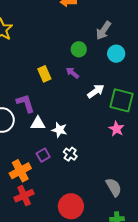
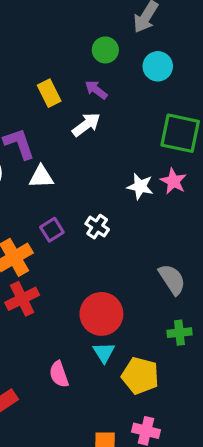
cyan circle: (116, 54) -> (158, 66), moved
white arrow: (96, 91) -> (86, 125), moved
white star: (59, 130) -> (140, 186), moved

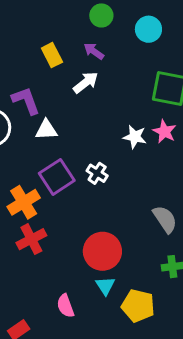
purple square: (52, 230) -> (57, 177), size x1.6

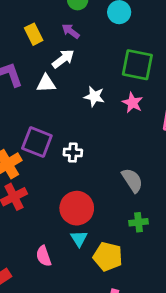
white triangle: (46, 130) -> (46, 84), moved
white star: (135, 137) -> (94, 97), moved
white cross: (97, 173) -> (73, 152), moved, turned -30
purple square: (57, 177) -> (37, 142), turned -36

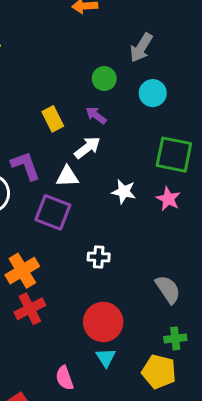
purple square: (37, 142) -> (53, 212), moved
yellow pentagon: (108, 257) -> (159, 372), moved

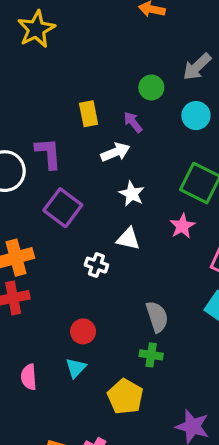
white triangle: (67, 176) -> (128, 239), moved
white star: (124, 192) -> (132, 194), moved
red circle: (103, 322) -> (83, 331), size x0.6
green cross: (175, 338) -> (151, 355), moved

